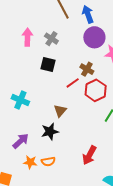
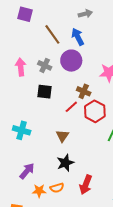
purple circle: (94, 37) -> (71, 61), moved
black star: (50, 132) -> (65, 163), moved
red arrow: (89, 155) -> (86, 185), moved

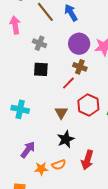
purple circle: (71, 61) -> (79, 44), moved
pink arrow: (21, 67) -> (15, 25), moved
red hexagon: (95, 111) -> (88, 105), moved

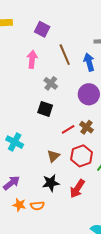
brown cross: (80, 67) -> (86, 127), moved
red arrow: (87, 160) -> (77, 189), moved

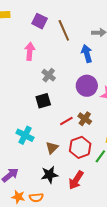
brown line: (65, 55) -> (64, 30), moved
black square: (45, 109) -> (43, 101), turned -35
cyan cross: (15, 142) -> (25, 135), moved

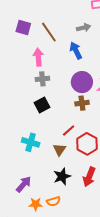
pink arrow: (30, 51) -> (38, 57), moved
gray cross: (49, 75) -> (42, 79), turned -32
brown cross: (85, 119) -> (82, 103), moved, turned -32
red line: (66, 121) -> (69, 131), moved

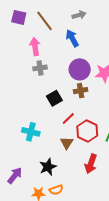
black square: (42, 105) -> (54, 98), moved
brown triangle: (59, 150) -> (67, 143), moved
black star: (62, 176) -> (48, 167), moved
purple arrow: (24, 184) -> (15, 176), moved

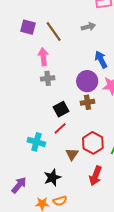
blue arrow: (72, 38) -> (101, 60), moved
red line: (68, 119) -> (60, 128), moved

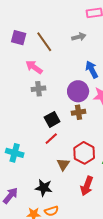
pink arrow: (43, 57) -> (34, 67), turned -48
cyan cross: (36, 142) -> (15, 153), moved
black star: (52, 177) -> (44, 188), turned 30

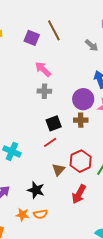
gray arrow: (79, 37) -> (92, 45), turned 48
brown line: (44, 42) -> (54, 30), moved

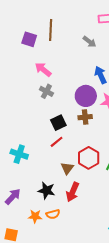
brown line: (54, 30) -> (51, 30), turned 35
gray cross: (44, 91) -> (46, 91), turned 32
red arrow: (79, 194) -> (73, 192), moved

